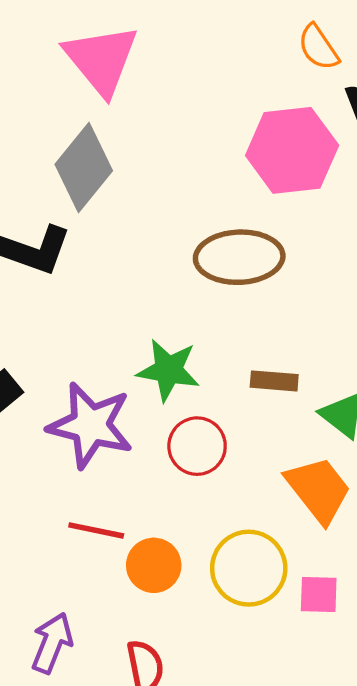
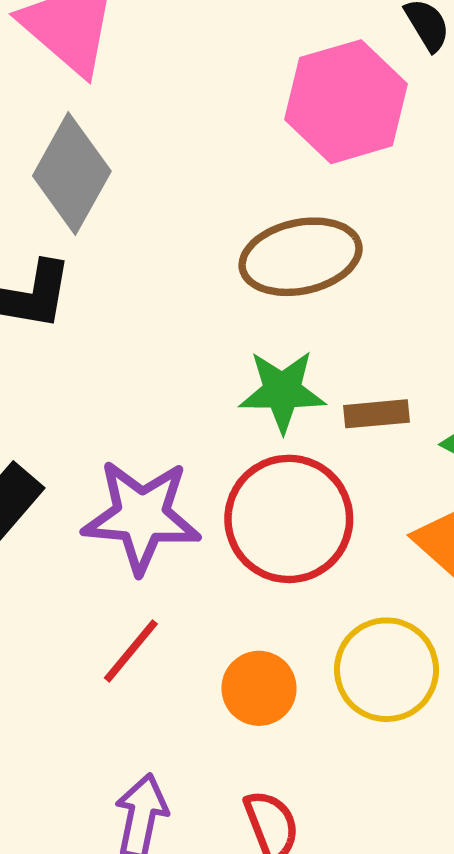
green star: (168, 370) -> (282, 391), moved
red circle: (197, 446) -> (289, 519), size x1.6
red line: (96, 530) -> (131, 651), moved, turned -52

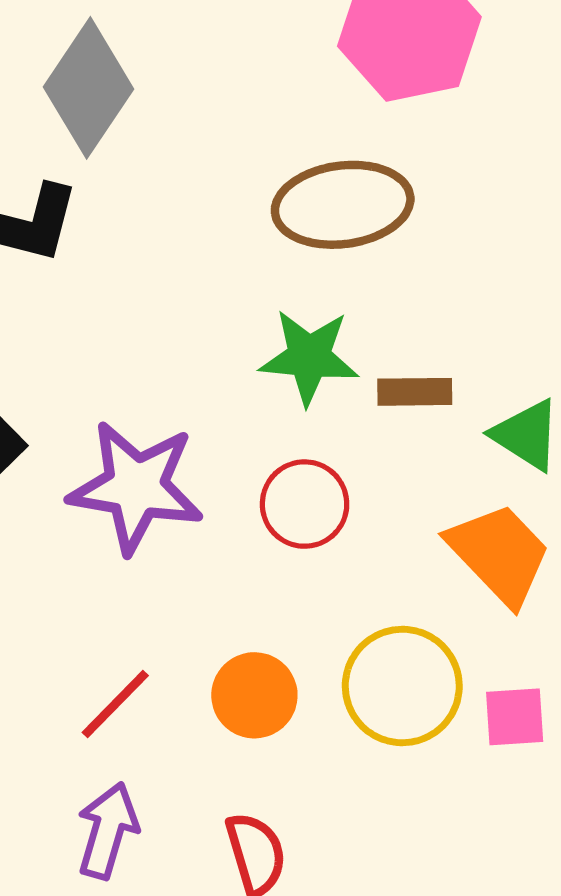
red circle: (289, 519) -> (305, 504), size x0.6
red line: (131, 651) -> (115, 704), moved

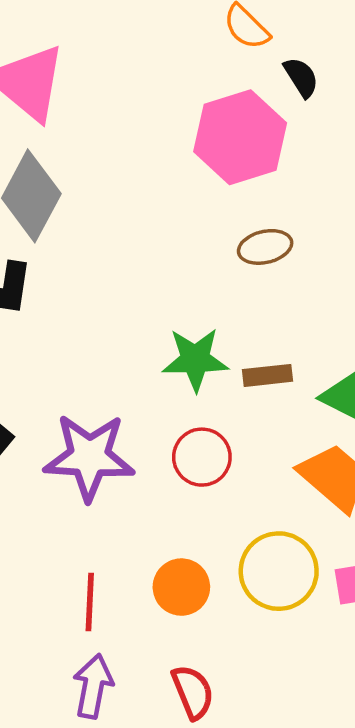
brown ellipse: (343, 205) -> (265, 247), moved, size x0.6
red line: (115, 704) -> (90, 602), turned -36

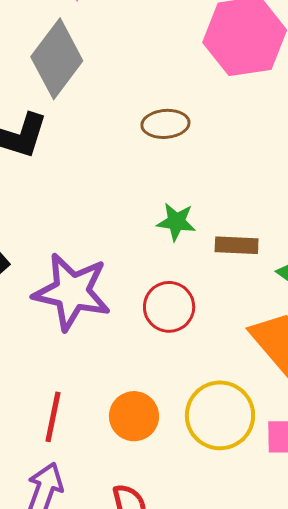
brown ellipse: (265, 247) -> (165, 124), moved
green star: (195, 359) -> (176, 222), size x0.7

